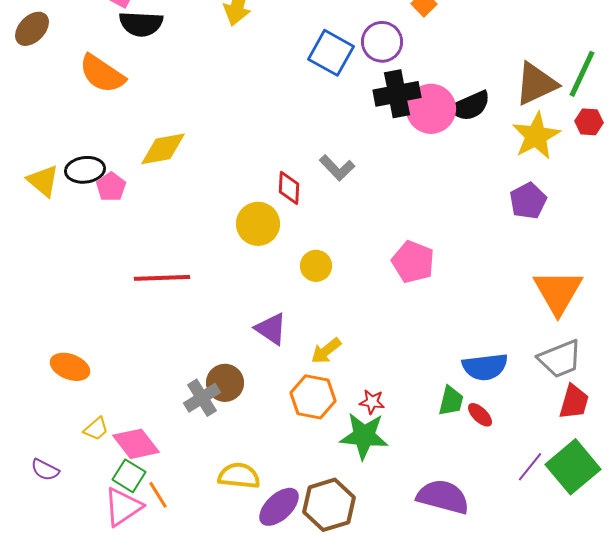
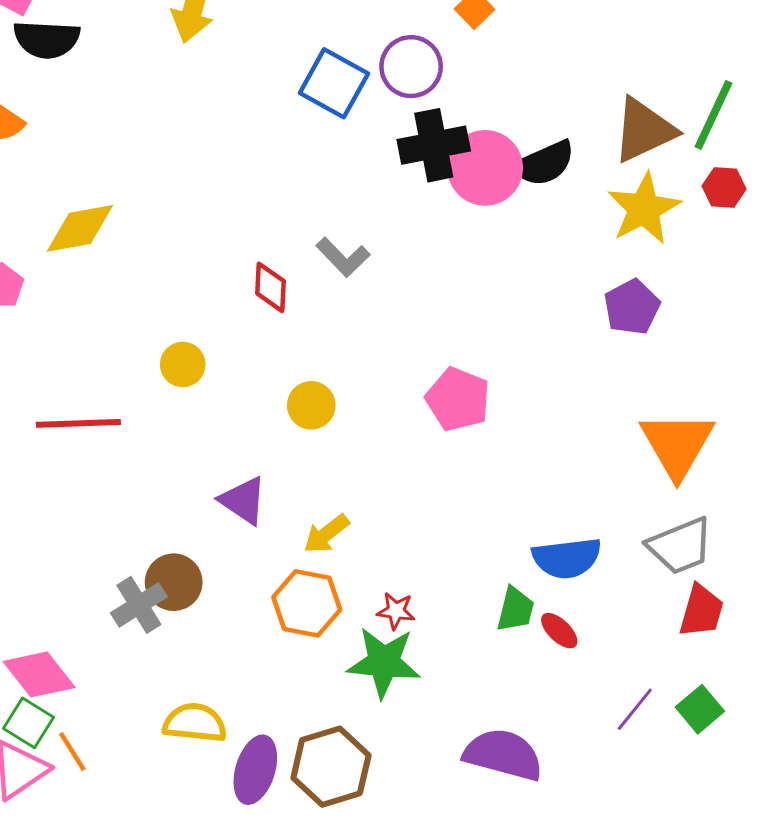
yellow circle: (258, 224) -> (183, 364), moved, size x0.7
green square: (573, 467) -> (700, 709), size x0.6
purple ellipse: (279, 507) -> (255, 770), turned -30

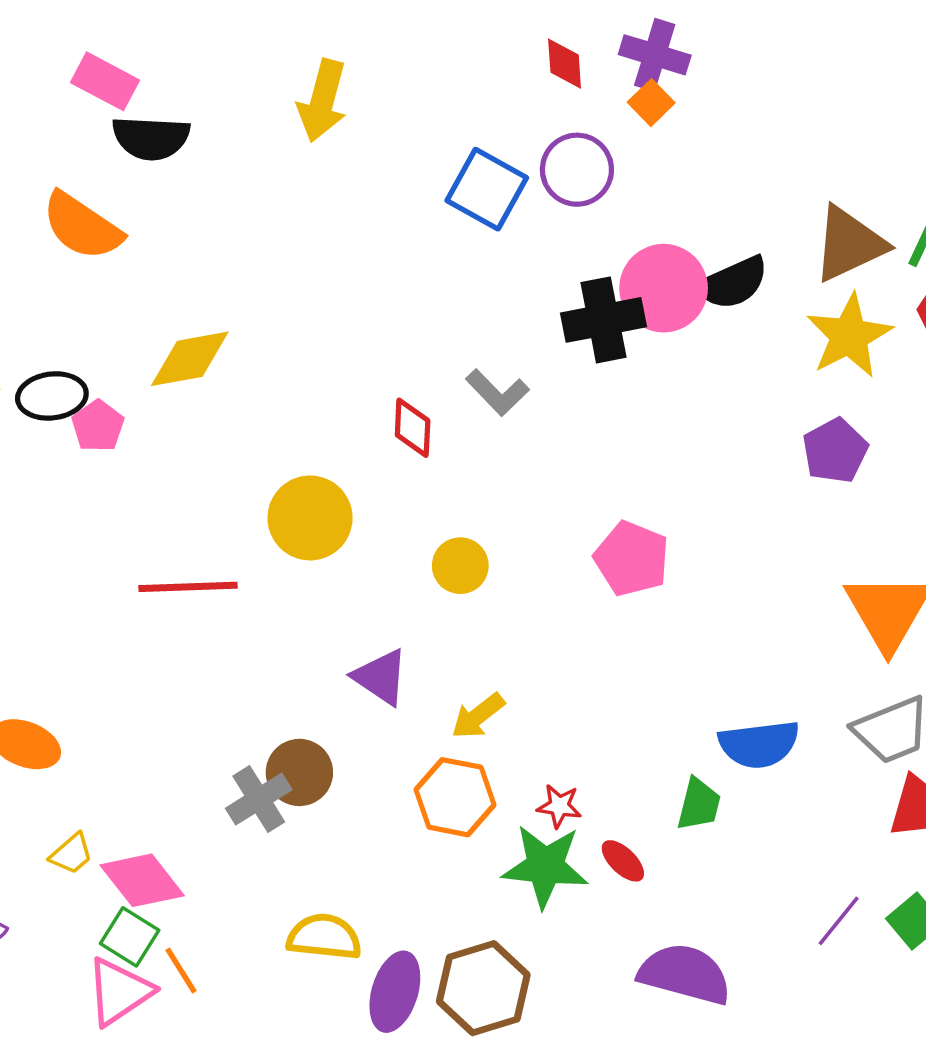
black cross: (434, 145) -> (603, 320), moved
yellow circle: (183, 364) -> (310, 518), size x1.6
red ellipse: (559, 631) -> (623, 861), moved

